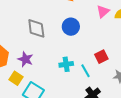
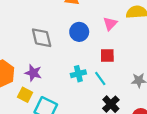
pink triangle: (103, 11) -> (110, 24), moved
red square: (101, 57) -> (107, 56), moved, turned 32

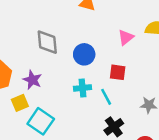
blue circle: (79, 32) -> (84, 54), moved
yellow square: (25, 95) -> (20, 103), turned 32

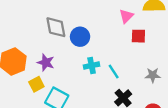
blue circle: (84, 54) -> (80, 37), moved
red square: (118, 72) -> (138, 36), moved

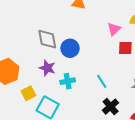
purple star: (46, 62) -> (47, 68), moved
cyan cross: (92, 66) -> (68, 81), moved

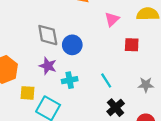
pink triangle: (114, 29) -> (112, 19), moved
yellow square: (28, 93) -> (27, 93), turned 32

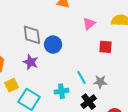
cyan cross: (70, 80) -> (61, 91), moved
gray star: (146, 85) -> (100, 82), moved
yellow square: (27, 93) -> (12, 85), turned -32

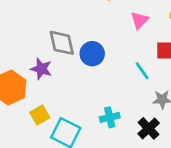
purple star: (31, 62) -> (41, 69), moved
cyan line: (81, 77) -> (142, 71), moved

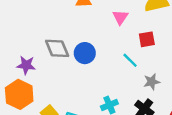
purple star: (41, 69) -> (26, 65), moved

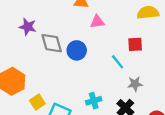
pink triangle: (120, 17) -> (97, 22), moved, turned 42
purple star: (26, 65) -> (28, 27), moved

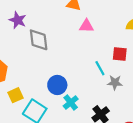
blue circle: (77, 50) -> (57, 85), moved
gray star: (135, 84) -> (115, 83), moved
cyan cross: (94, 101) -> (71, 103), turned -32

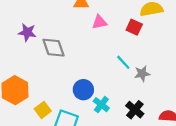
red square: (120, 54) -> (134, 27), moved, turned 32

